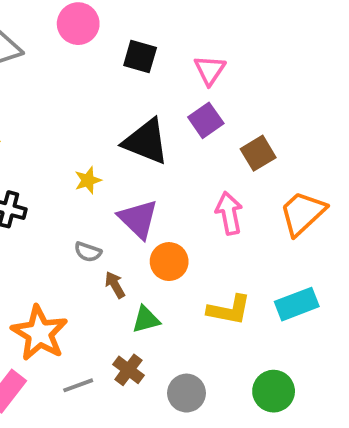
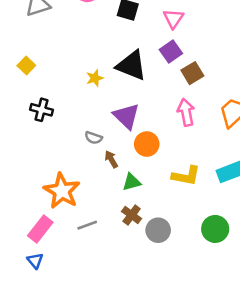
brown square: (258, 153) -> (192, 73), moved
yellow star: (88, 180) -> (95, 78), moved
brown cross: (128, 370) -> (132, 215), moved

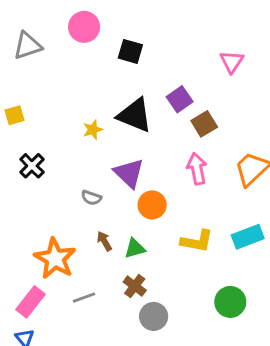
pink triangle: (173, 19) -> (232, 62), moved
yellow square: (26, 65) -> (15, 115), turned 30
black cross: (42, 110) -> (32, 166), turned 30
brown arrow: (111, 159) -> (104, 241), moved
gray circle: (158, 230) -> (154, 316), moved

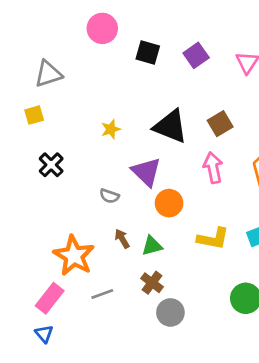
gray triangle: (28, 46) -> (48, 74), moved
purple square: (180, 99) -> (196, 55), moved
black triangle: (135, 115) -> (170, 126), moved

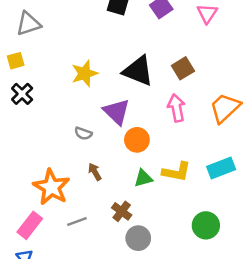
yellow star: (111, 129) -> (85, 73), size x1.5
black cross: (51, 165) -> (22, 94), moved
green triangle: (152, 246) -> (143, 178), moved

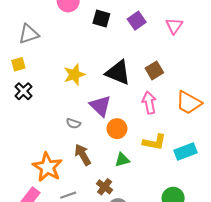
orange trapezoid: (225, 108) -> (189, 103), turned -108
brown arrow: (95, 172) -> (83, 155), size x1.5
yellow L-shape: (177, 172) -> (154, 142), moved

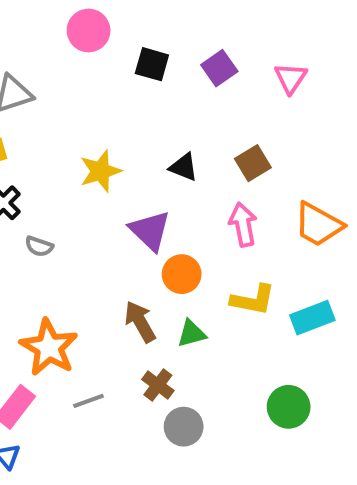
black triangle: (118, 73) -> (184, 167), size x0.6
gray semicircle: (73, 123) -> (39, 246), moved
brown arrow: (83, 155) -> (140, 322), moved

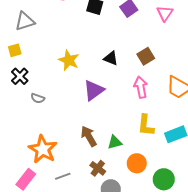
yellow star: (100, 171) -> (69, 60), turned -30
purple triangle: (150, 231) -> (94, 90), turned 40
orange circle: (182, 274) -> (137, 163), moved
yellow L-shape: (253, 300) -> (146, 125), turned 85

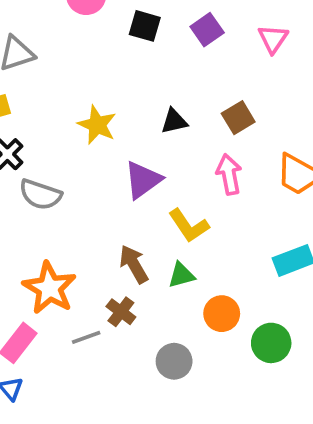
black triangle: (111, 58) -> (174, 121), turned -35
gray semicircle: (38, 98) -> (40, 195), size x1.6
yellow L-shape: (146, 125) -> (189, 226), moved, turned -40
brown cross: (98, 168) -> (121, 312), moved

